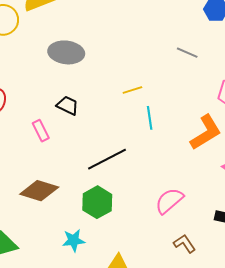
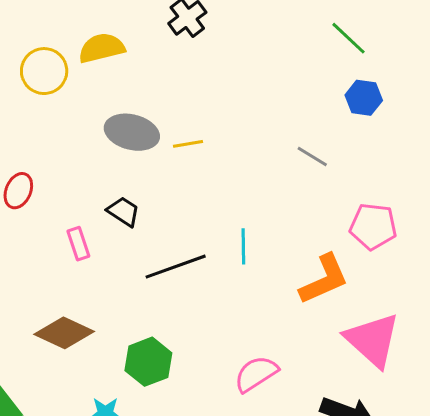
yellow line: (132, 90) -> (188, 144), moved
black line: (107, 159) -> (176, 267), moved

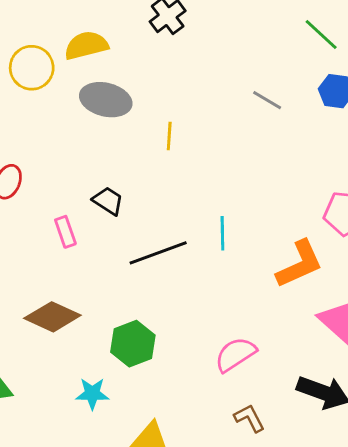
gray ellipse: (132, 132) -> (106, 100), moved
yellow line: (188, 144) -> (169, 136), turned -76
gray line: (312, 156) -> (267, 100), moved

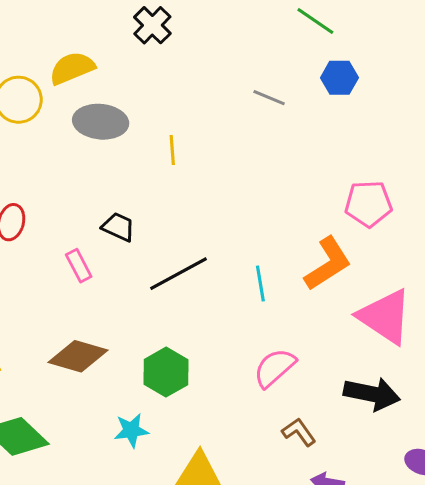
cyan line: (222, 233) -> (260, 284), moved

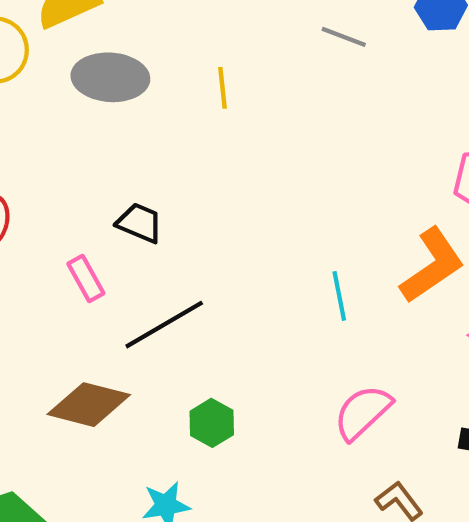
yellow line: (172, 150) -> (222, 88), moved
black line: (179, 274) -> (164, 325), moved
green hexagon: (166, 372) -> (212, 423), size x0.7

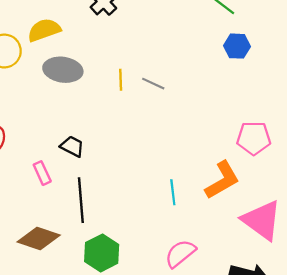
gray line: (344, 37) -> (153, 84), moved
black line: (164, 325) -> (81, 200), turned -69
green hexagon: (212, 423) -> (102, 253), size x1.5

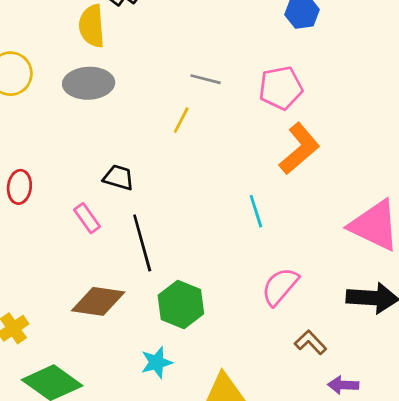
yellow semicircle: (44, 30) -> (92, 26), moved, turned -64
yellow line: (121, 80) -> (181, 120), moved, turned 40
pink pentagon: (254, 138) -> (281, 88), moved
orange L-shape: (222, 180) -> (299, 149), moved

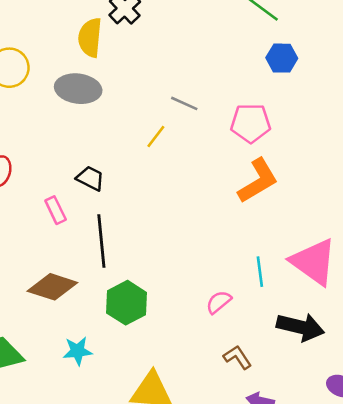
cyan line: (256, 211) -> (260, 272), moved
pink semicircle: (280, 286) -> (219, 302), size x0.7
cyan star: (157, 362) -> (78, 351), moved

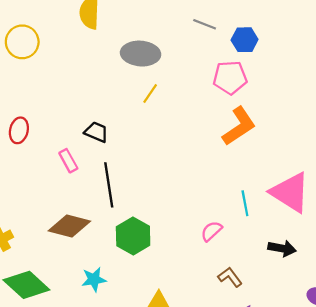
blue hexagon: (282, 58) -> (245, 40), moved
gray ellipse: (78, 89) -> (141, 54), moved
gray line: (184, 103) -> (205, 24), moved
black arrow: (300, 327) -> (282, 248), size x0.7

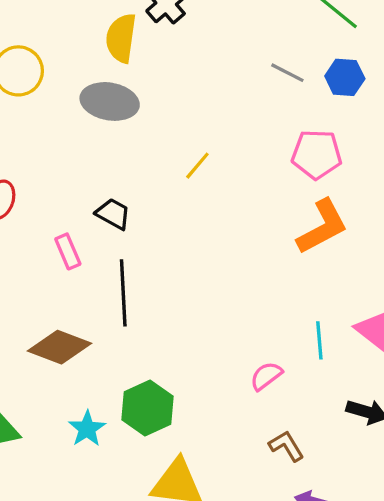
blue hexagon: (245, 40) -> (345, 77), moved
gray ellipse: (141, 54) -> (110, 101), moved
green hexagon: (133, 236) -> (147, 408), moved
cyan star: (94, 279) -> (87, 429), turned -30

